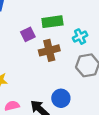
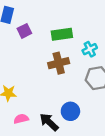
purple square: (28, 34) -> (24, 31), moved

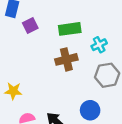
blue circle: (70, 111) -> (90, 110), moved

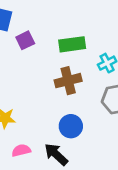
blue circle: (90, 110) -> (71, 126), moved

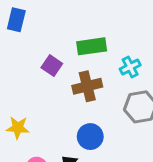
purple square: (25, 40) -> (52, 66), moved, turned -30

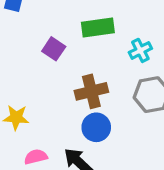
brown cross: (87, 86) -> (91, 91), moved

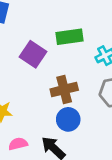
purple square: (54, 49) -> (33, 54), size x1.4

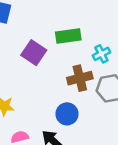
brown cross: (64, 90) -> (80, 78), moved

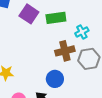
purple square: (34, 53) -> (29, 14), moved

